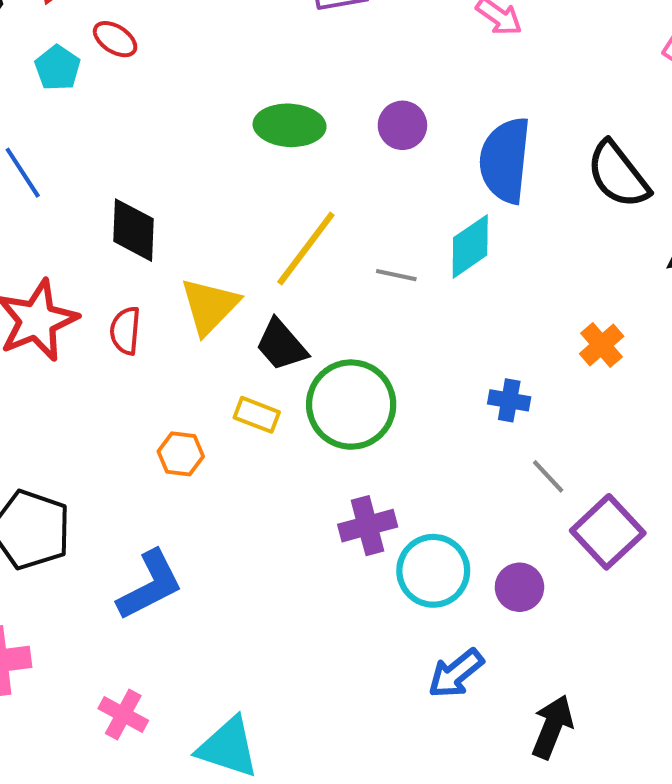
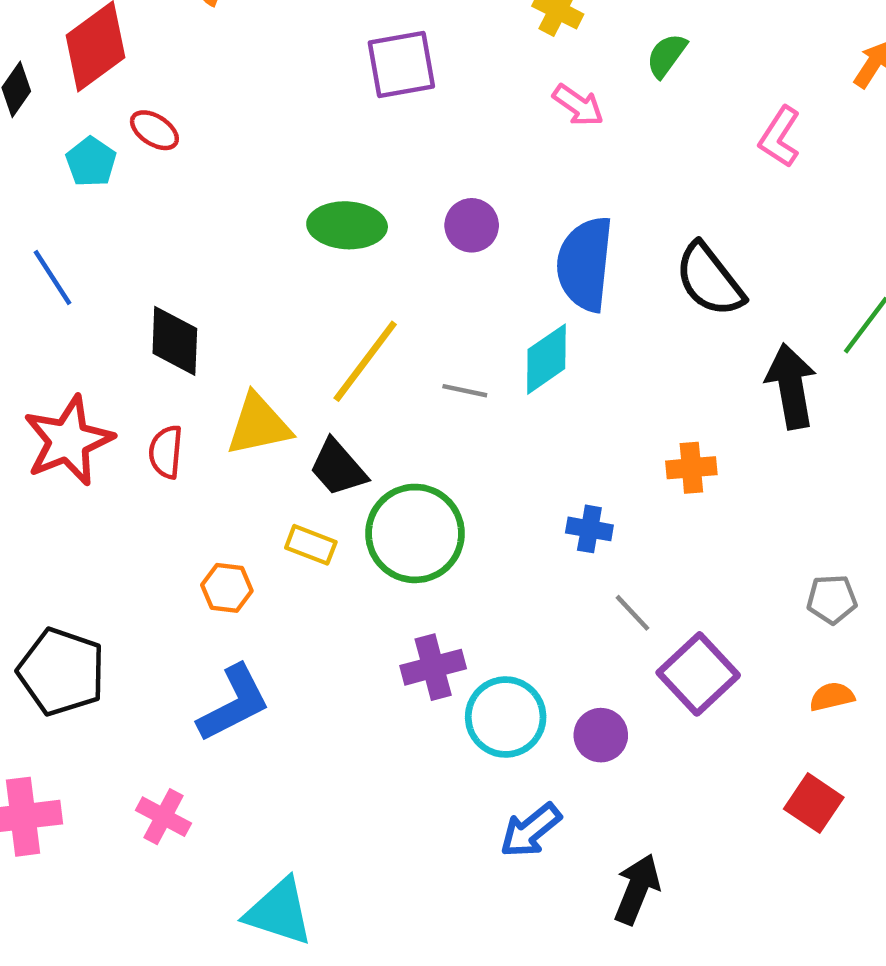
yellow triangle: (209, 306) -> (259, 425), turned 34
orange cross: (602, 345) -> (691, 468), turned 36
blue L-shape: (150, 585) -> (234, 703), moved
pink cross: (123, 715) -> (164, 817), moved

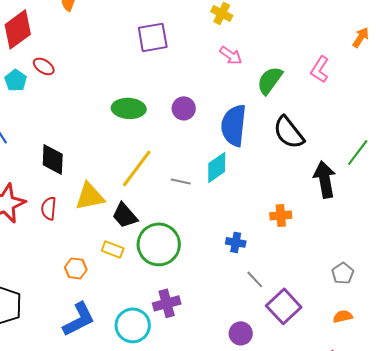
green semicircle: (666, 55) -> (270, 80), moved, size x1.4
gray pentagon: (832, 599) -> (343, 273), turned -30
cyan circle: (506, 717) -> (133, 325), moved

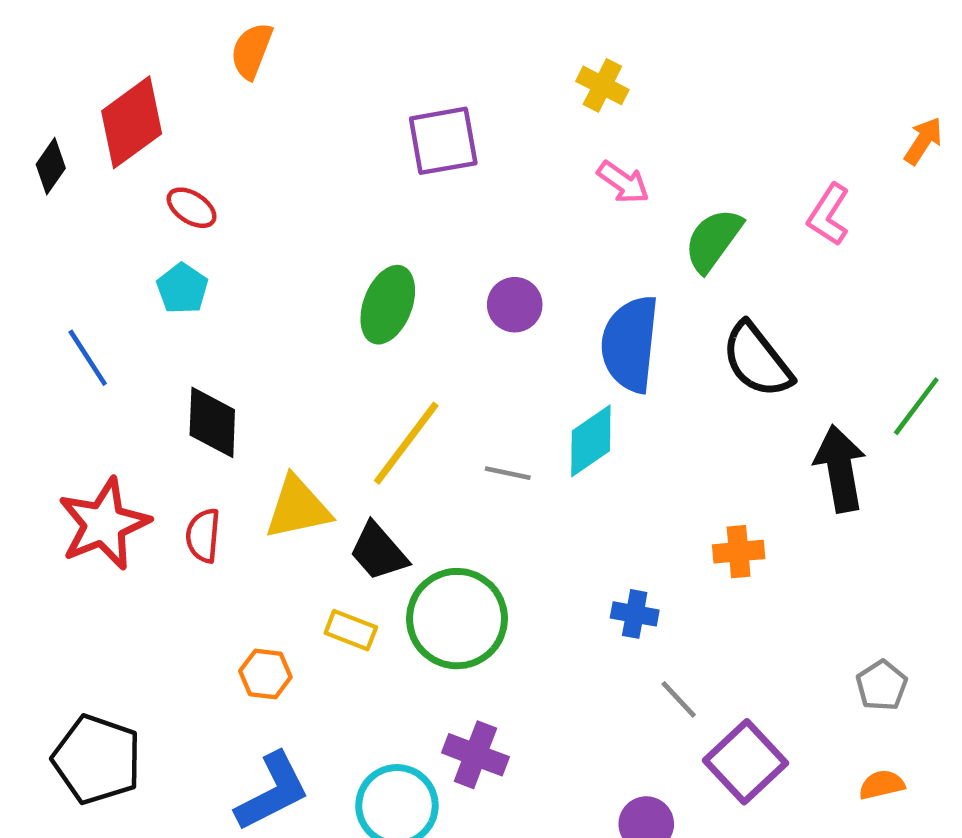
cyan pentagon: (16, 80) -> (182, 289), moved
green ellipse: (129, 108) -> (388, 305), turned -72
purple cross: (167, 303) -> (475, 755), turned 36

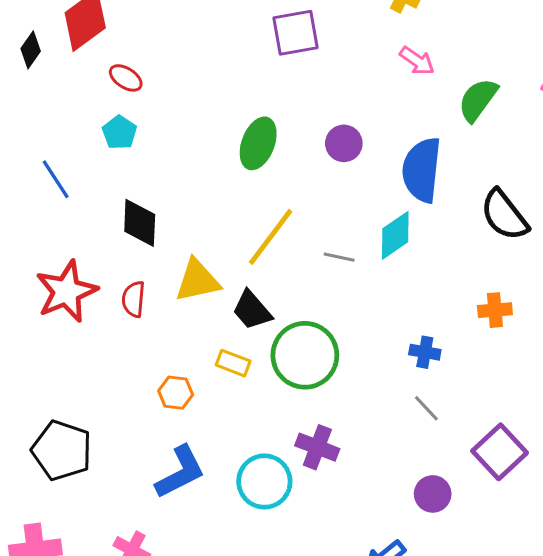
black semicircle: (757, 360) -> (504, 215), moved
gray line: (679, 699) -> (426, 408), moved

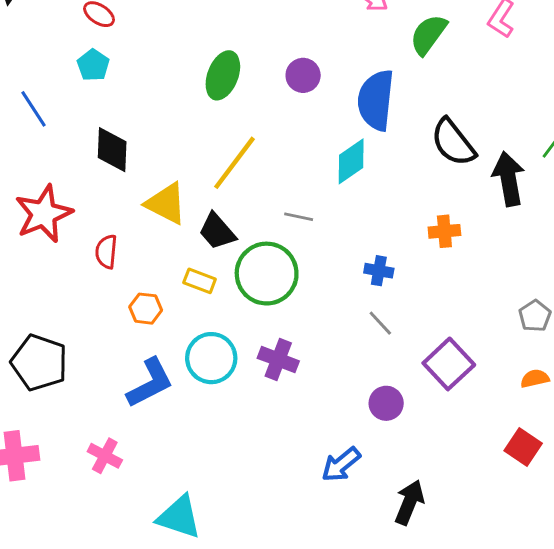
gray line: (339, 257) -> (299, 217), moved
yellow triangle: (197, 280) -> (166, 204), turned 39
red semicircle: (133, 299) -> (106, 252), moved
cyan circle: (264, 481) -> (211, 358), moved

